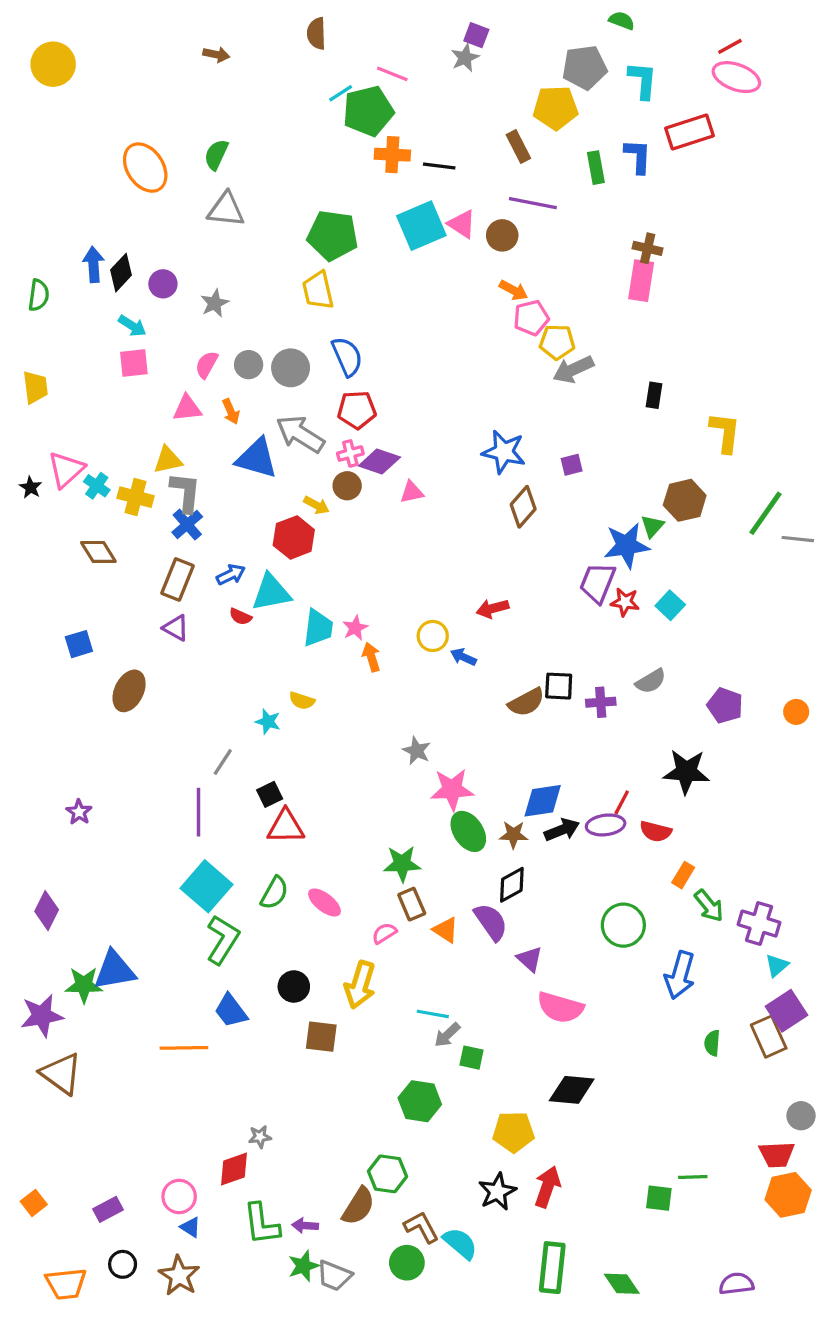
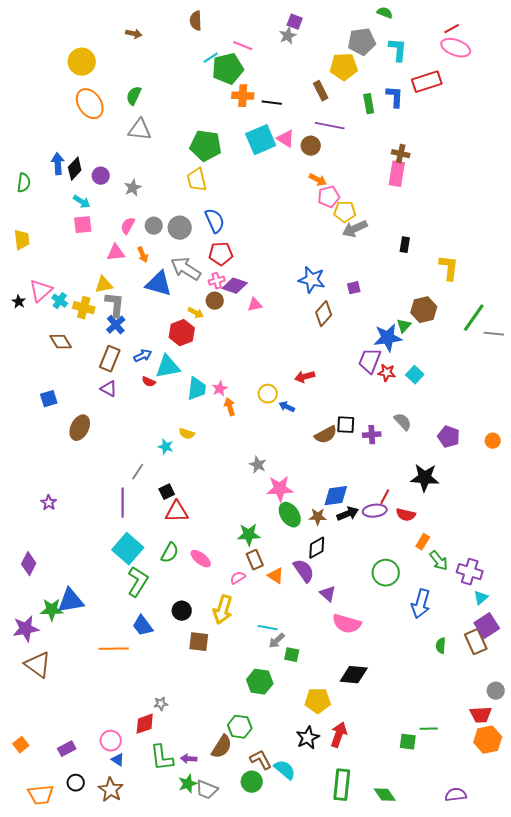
yellow circle: (53, 64) -> (82, 62), moved
gray semicircle: (651, 681) -> (403, 422), turned -102

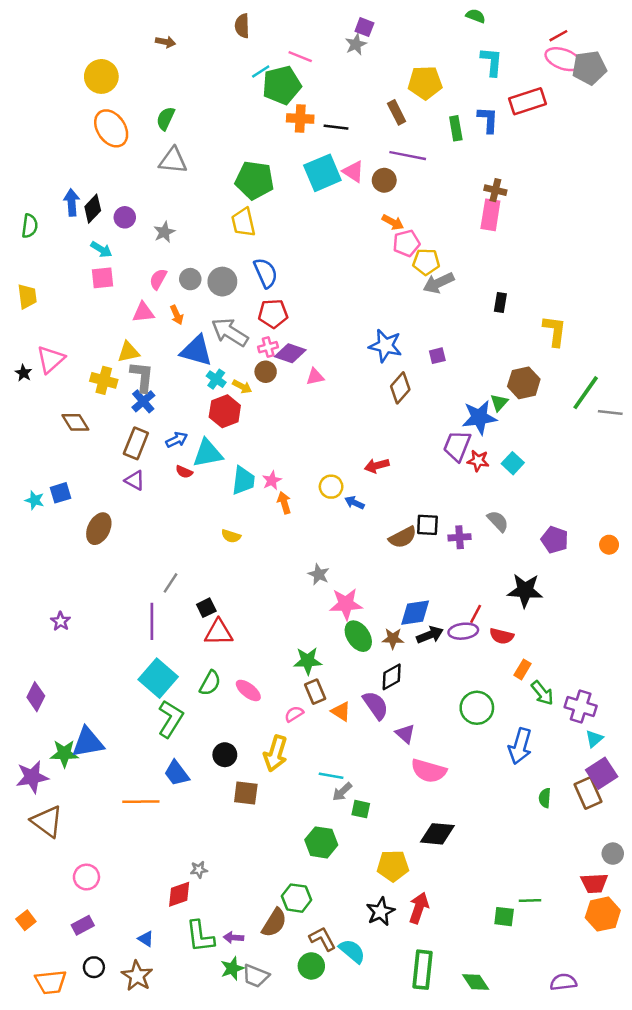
gray pentagon: (362, 42) -> (589, 68), moved
cyan cross: (60, 301) -> (216, 379), moved
cyan star: (166, 447) -> (35, 500), moved
pink circle: (111, 741) -> (86, 877), moved

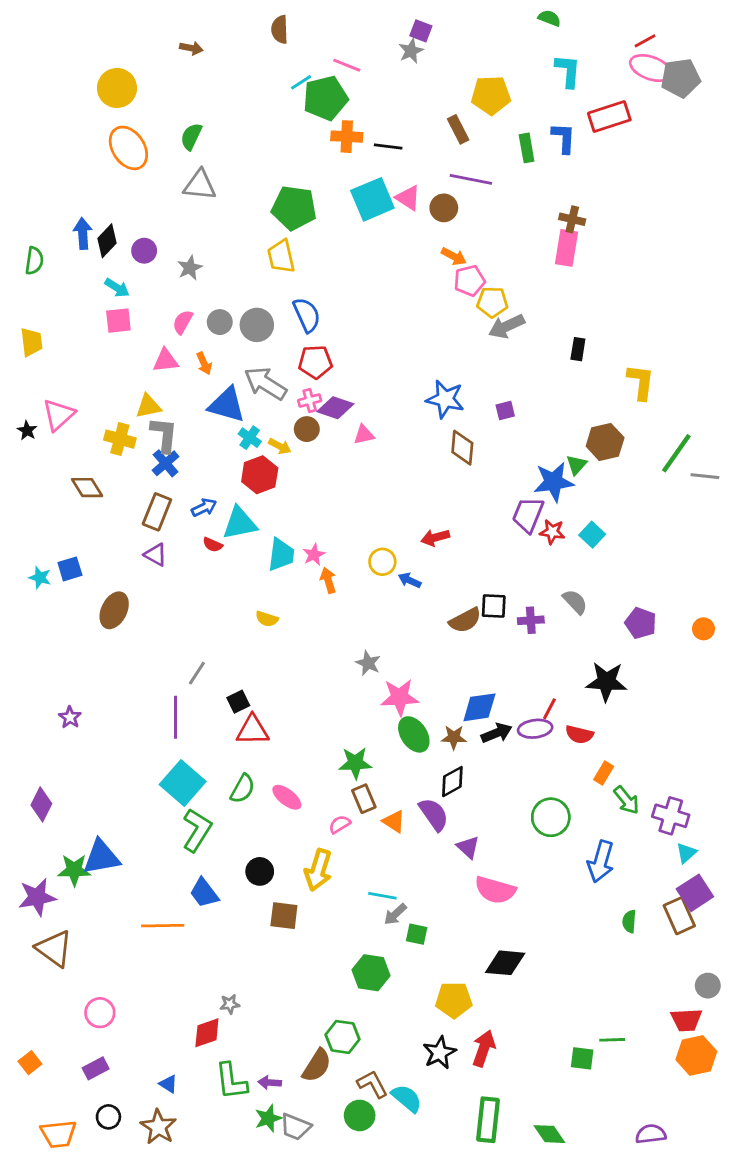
brown diamond: (400, 388) -> (462, 448), turned -36

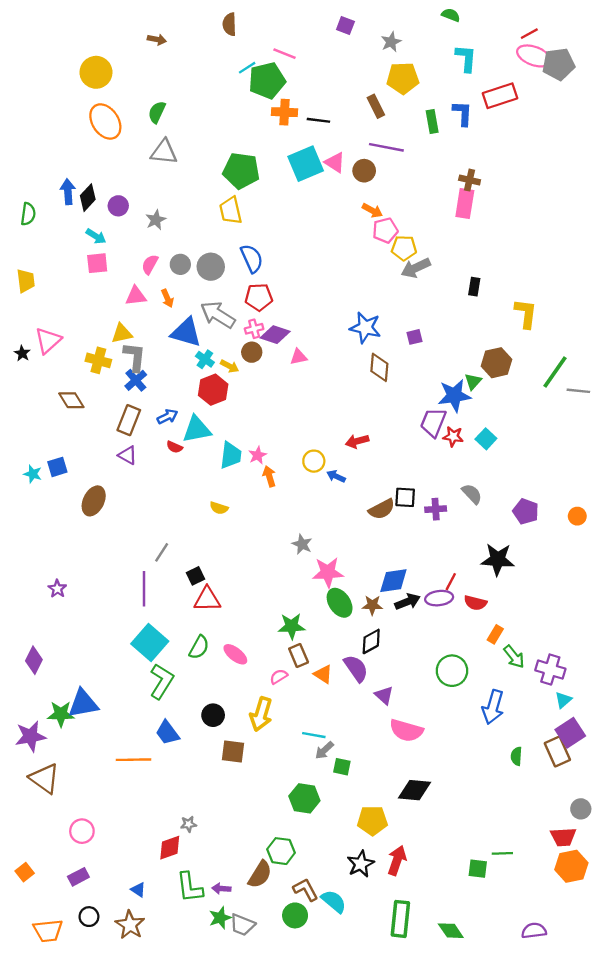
gray star: (411, 51) -> (391, 42), moved

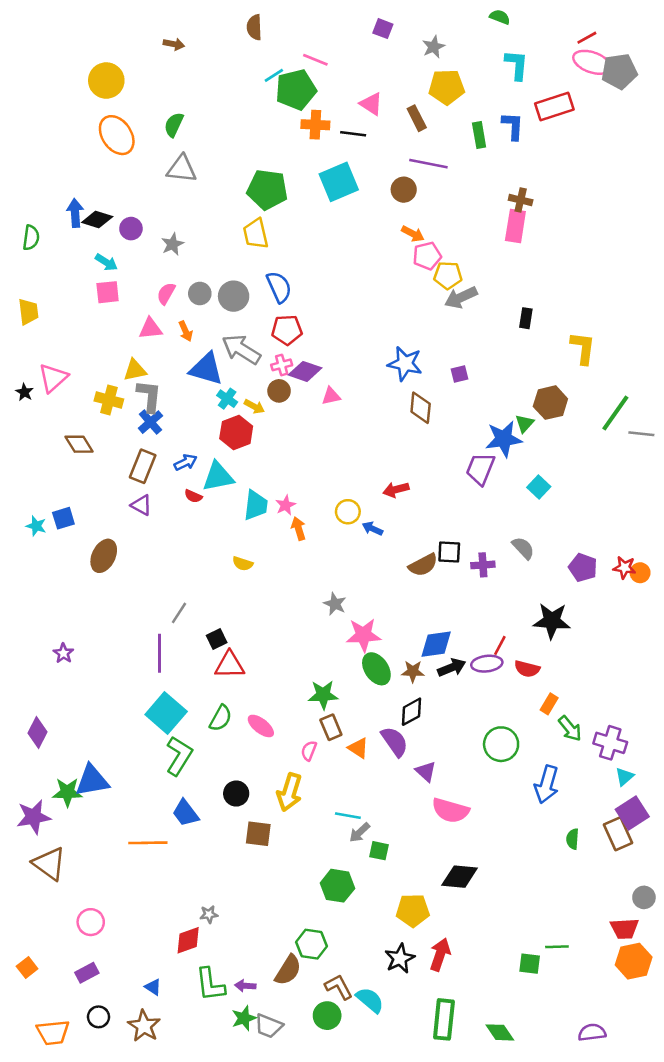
pink triangle: (335, 162) -> (371, 104), moved
black diamond: (88, 198) -> (97, 219), turned 64
red star: (453, 436) -> (624, 568), moved
pink semicircle: (279, 677) -> (309, 751), turned -36

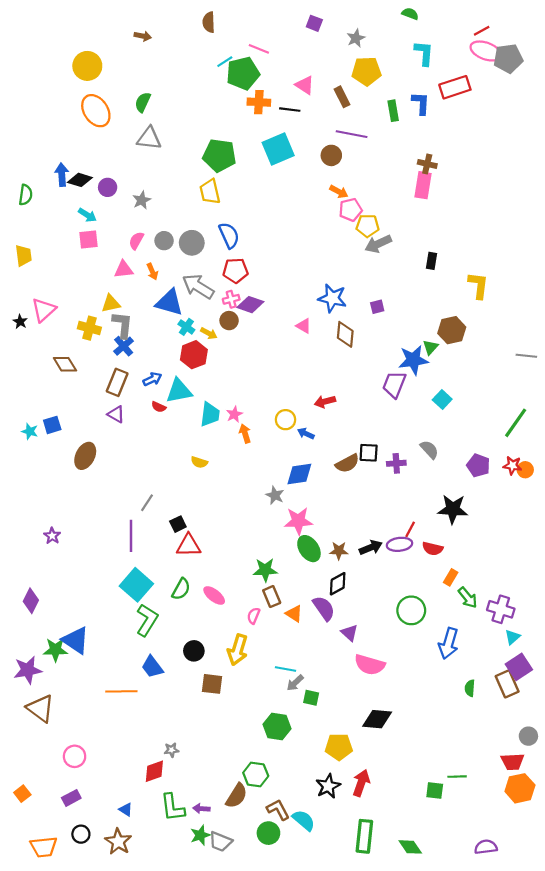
pink triangle: (331, 396) -> (304, 326), moved, turned 42
green line: (615, 413) -> (516, 423), moved
blue diamond: (436, 644) -> (299, 474), moved
blue triangle: (92, 781) -> (76, 640), turned 44

